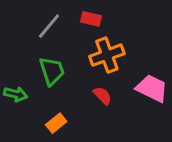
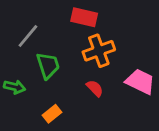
red rectangle: (91, 19) -> (84, 17), size x1.4
gray line: (49, 26) -> (28, 36), moved

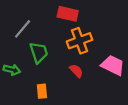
orange rectangle: (52, 114) -> (42, 91), turned -56

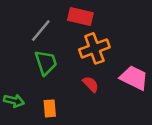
gray line: (23, 29) -> (41, 31), moved
green arrow: (12, 70) -> (14, 101), moved

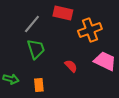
orange cross: (94, 48) -> (90, 30), moved

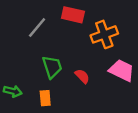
green trapezoid: (36, 49) -> (52, 67), moved

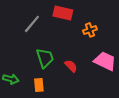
orange cross: (104, 34) -> (90, 30), size x0.6

